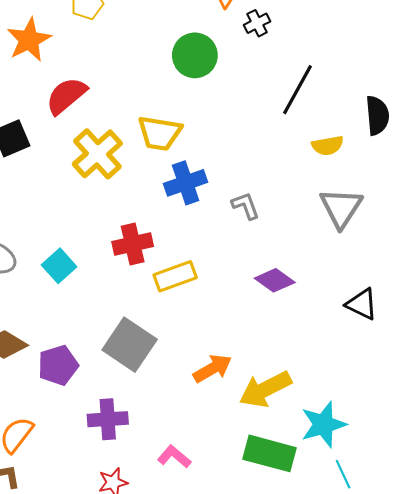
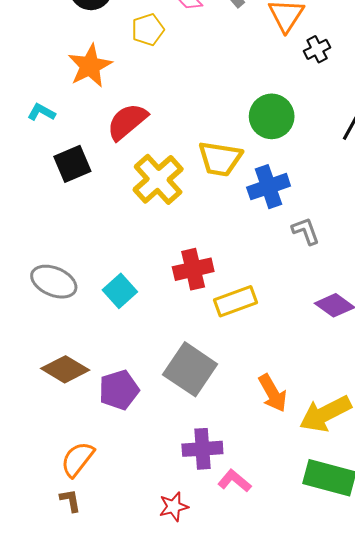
green circle: (195, 55) -> (272, 116), moved
blue cross: (186, 183) -> (269, 187), moved
orange arrow: (212, 368) -> (273, 393), turned 90
purple cross: (108, 419) -> (202, 449), moved

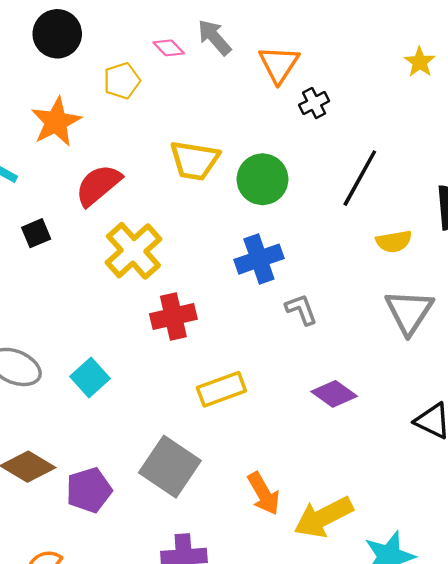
yellow trapezoid: (220, 159) -> (194, 160), moved
black square: (72, 164) -> (36, 233), size x0.7
red cross: (193, 269) -> (173, 316), moved

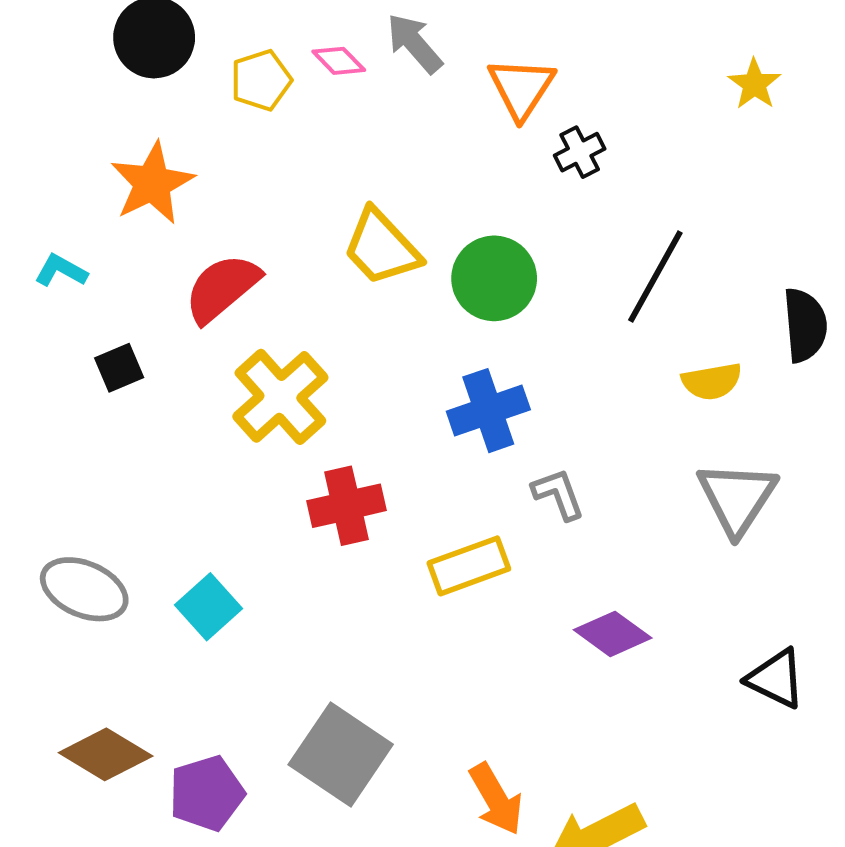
yellow pentagon: (122, 81) -> (261, 80), moved
yellow trapezoid: (194, 160) -> (381, 247), turned 38
yellow rectangle: (221, 389) -> (469, 566), moved

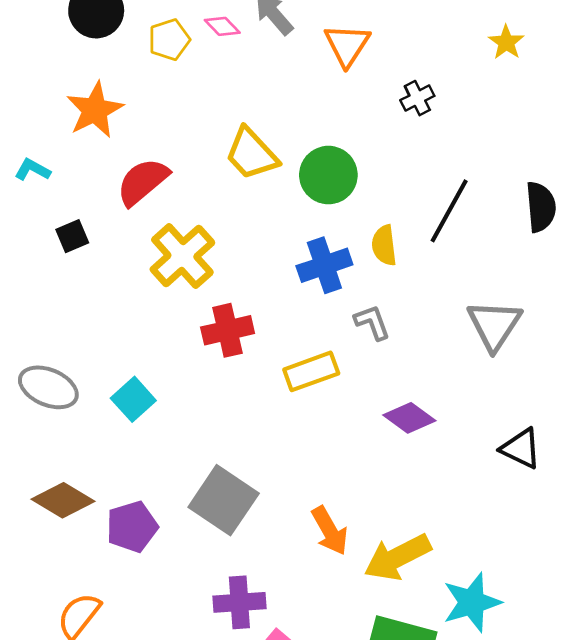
black cross: (580, 152) -> (417, 98), moved
black line: (655, 276) -> (449, 211), moved
yellow semicircle: (712, 381) -> (384, 245), moved, turned 93

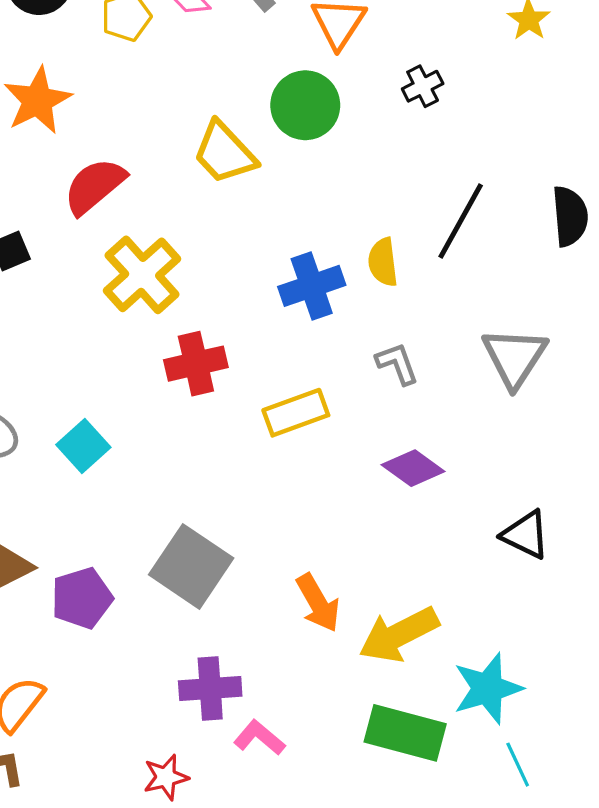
green circle: (328, 175) -> (305, 105), moved
gray L-shape: (372, 322) -> (397, 364), moved
black triangle: (521, 448) -> (526, 535), moved

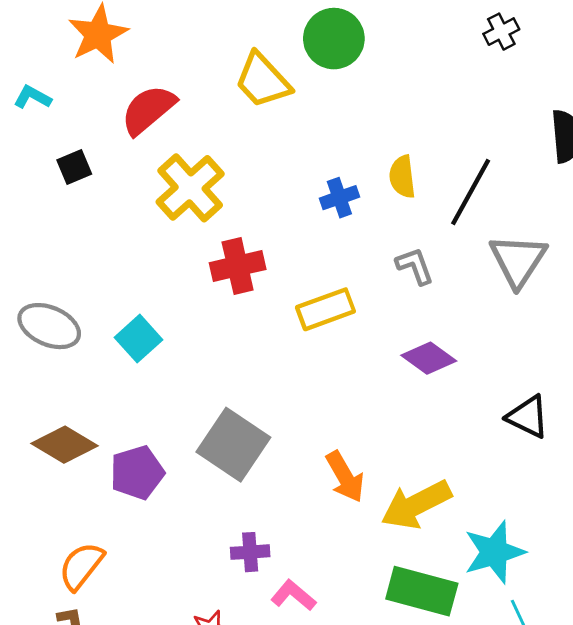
black cross: (423, 86) -> (501, 32), moved
black line: (461, 221) -> (471, 192), moved
blue cross: (312, 286) -> (339, 198), size x0.7
purple cross: (210, 688) -> (250, 552), size x0.7

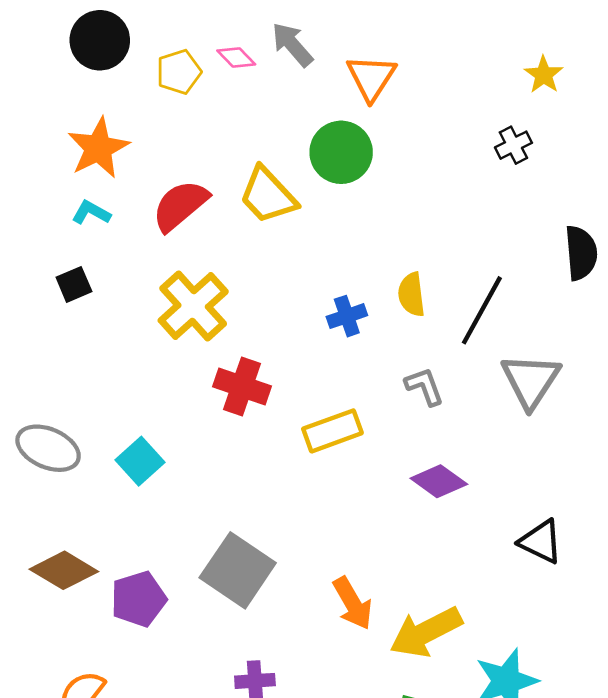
cyan L-shape: (32, 97) -> (91, 213), moved
red semicircle: (148, 110) -> (180, 205), moved
red cross: (238, 266) -> (242, 386), turned 32

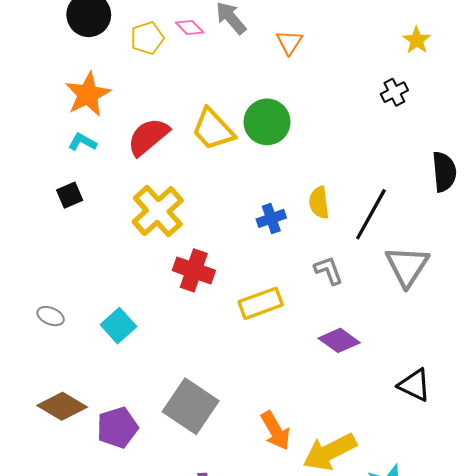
orange triangle: (371, 78) -> (289, 42), size x0.7
green circle: (341, 152) -> (267, 122), moved
gray ellipse: (48, 448) -> (51, 316), size x0.6

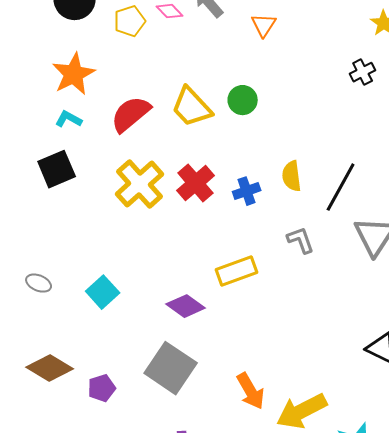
green circle: (267, 122) -> (243, 100), size x0.7
black square: (70, 195) -> (57, 169), size x1.5
red cross: (194, 270) -> (196, 183), moved, turned 30
purple diamond: (339, 340) -> (186, 306), moved
purple pentagon: (117, 427) -> (102, 388), size x0.7

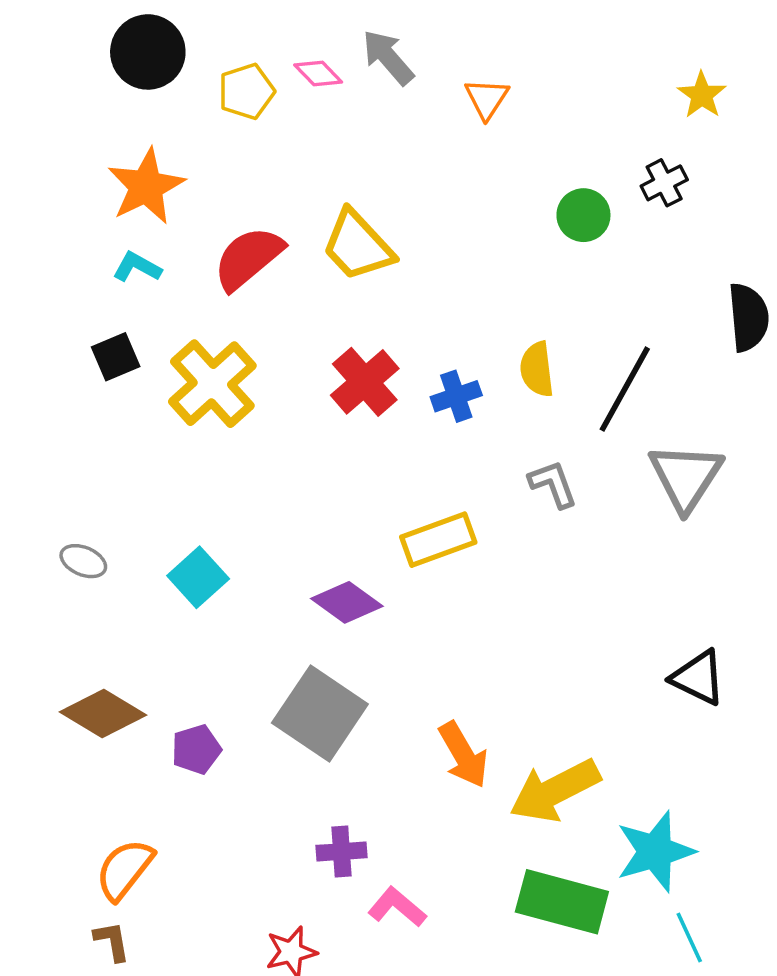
green circle: (243, 100) -> (583, 215), moved
black square: (57, 169) -> (116, 357), size x0.7
yellow cross: (140, 184) -> (212, 384), moved

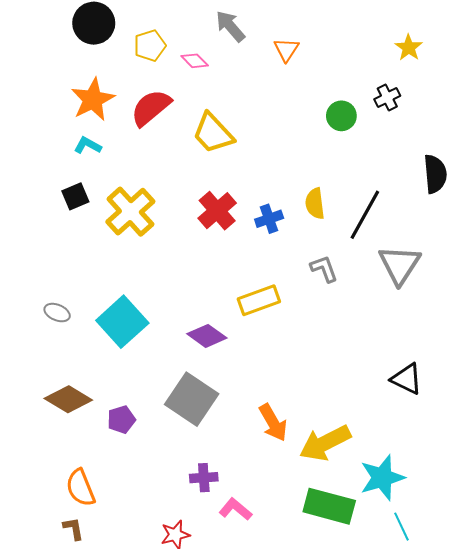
pink diamond: (318, 73) -> (195, 61), moved
red semicircle: (248, 258) -> (151, 108), moved
cyan square: (198, 577) -> (122, 322), size x1.5
orange semicircle: (125, 869) -> (81, 488), turned -60

